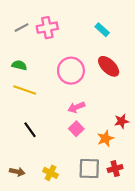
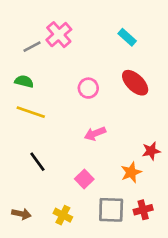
gray line: (21, 28) -> (32, 47), moved
pink cross: (47, 28) -> (59, 35), turned -30
pink circle: (71, 71) -> (88, 88), size x0.6
pink square: (76, 129) -> (84, 179), moved

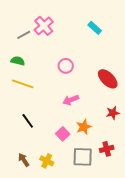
red ellipse: (135, 83) -> (108, 79), moved
orange star: (131, 172) -> (84, 127), moved
red cross: (143, 210) -> (107, 149), moved
brown arrow: (21, 214) -> (24, 160), moved, turned -136

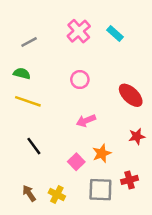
pink cross: (44, 26) -> (79, 31), moved

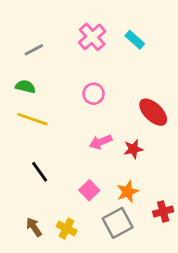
red star: (137, 136) -> (133, 149), moved
orange star: (102, 153) -> (128, 192), moved
red cross: (129, 180) -> (163, 211), moved
gray square: (100, 190) -> (118, 223), turned -30

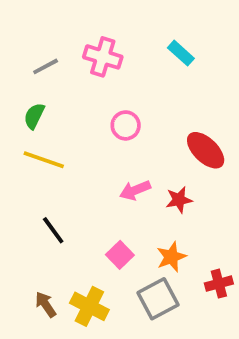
pink cross: (92, 37) -> (103, 57), moved, turned -32
green semicircle: (25, 87) -> (34, 116), turned -78
yellow cross: (67, 229) -> (89, 306), size x1.4

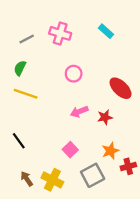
black line: (53, 230) -> (19, 141), moved
orange star: (171, 257) -> (110, 151), moved

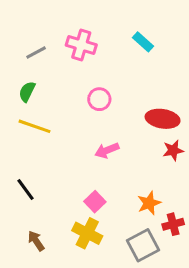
red ellipse: (121, 88) -> (163, 119), turned -35
red star: (105, 117) -> (173, 150), moved
gray square: (93, 175) -> (143, 245), moved
yellow cross: (52, 180) -> (87, 233), moved

